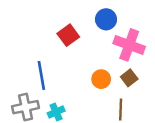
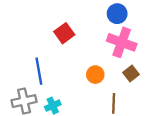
blue circle: (106, 19) -> (117, 14), moved
brown square: (129, 78) -> (131, 73), moved

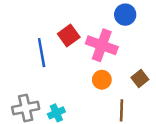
pink cross: (122, 42) -> (102, 45), moved
blue line: (39, 71) -> (42, 53), moved

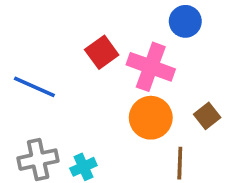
blue line: (42, 53) -> (34, 87), moved, turned -56
orange circle: (102, 80) -> (151, 118), size x1.5

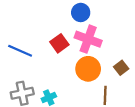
blue circle: (185, 21) -> (81, 12), moved
red square: (102, 52) -> (59, 43), moved

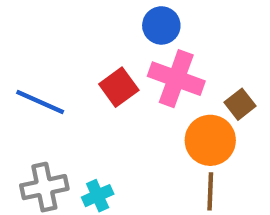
brown square: (121, 68) -> (240, 104), moved
orange circle: (88, 69) -> (210, 140), moved

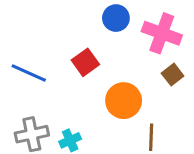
pink cross: (176, 79) -> (162, 33), moved
orange circle: (210, 140) -> (124, 101), moved

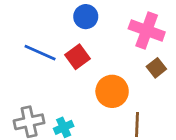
blue circle: (116, 18) -> (86, 17), moved
blue line: (29, 73) -> (40, 53), moved

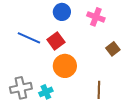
pink cross: (147, 30) -> (96, 17), moved, size x0.7
orange circle: (112, 91) -> (65, 66), moved

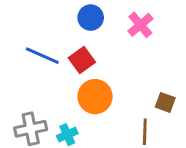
pink cross: (96, 17) -> (140, 25), turned 30
brown square: (113, 49) -> (165, 102), moved, turned -32

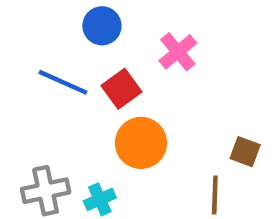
blue circle: (91, 18) -> (102, 26), moved
pink cross: (140, 25) -> (178, 52), moved

